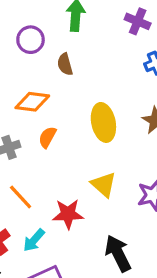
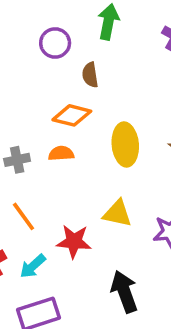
orange diamond: (32, 102) -> (72, 115), moved
orange semicircle: (47, 137) -> (61, 153), turned 50
yellow triangle: (104, 185) -> (117, 213), turned -36

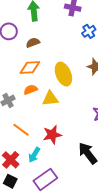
brown semicircle: (90, 75) -> (33, 43), turned 96
yellow triangle: (117, 213) -> (50, 99), moved

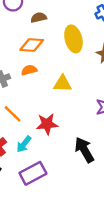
yellow ellipse: (63, 74) -> (73, 39), moved
yellow triangle: (50, 99) -> (63, 84), moved

